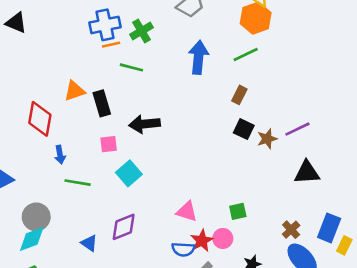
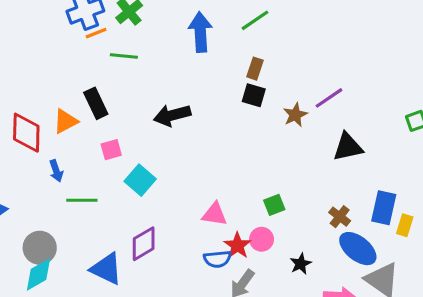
orange triangle: (75, 91) -> (65, 121), moved
black arrow: (144, 124) -> (172, 115), moved
black square: (244, 129) -> (254, 95), moved
blue triangle: (89, 243) -> (106, 269), size x1.6

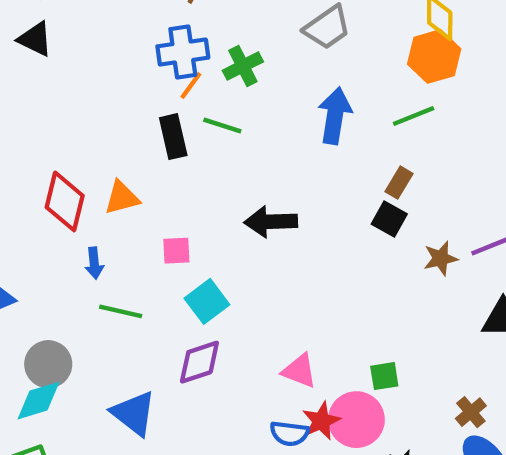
orange line: (96, 33) -> (191, 86), turned -45
black rectangle: (96, 103) -> (173, 137), moved
pink circle: (262, 239) -> (356, 420), size x1.6
purple diamond: (144, 244) -> (199, 362), moved

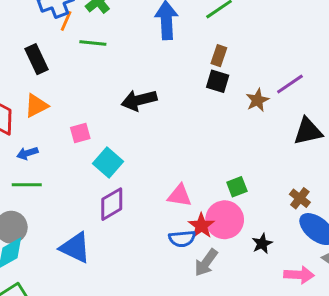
black rectangle: (173, 137) -> (36, 59), moved
blue arrow: (94, 263) -> (27, 153), turned 90
green line: (121, 311) -> (27, 185), moved

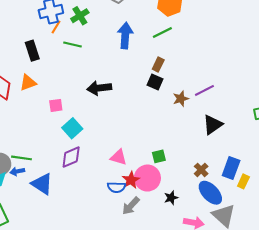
black triangle: (308, 131) -> (213, 125), turned -30
blue arrow: (27, 153) -> (17, 171), moved
green line: (27, 185) -> (22, 158), moved

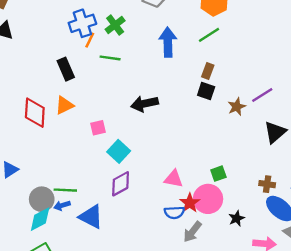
brown cross: (201, 170) -> (267, 184), turned -32

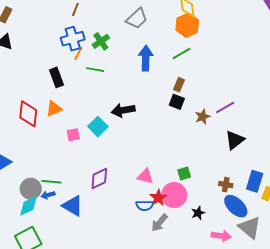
pink square: (98, 128) -> (73, 135), moved
cyan square: (119, 151) -> (98, 127), moved

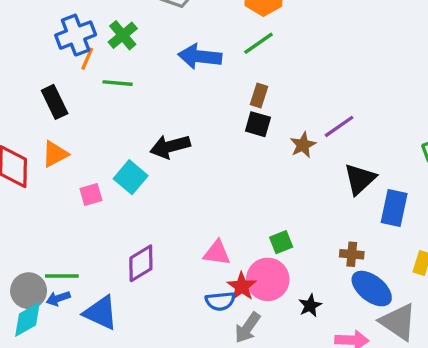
blue arrow: (146, 58) -> (200, 57), turned -80
blue rectangle: (255, 181) -> (394, 208), moved

